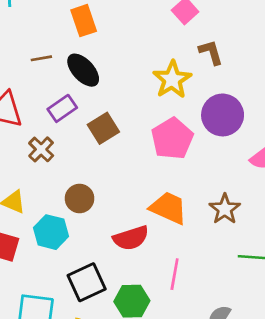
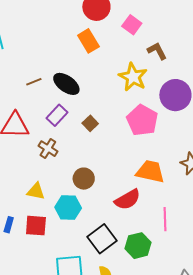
orange rectangle: (84, 21) -> (88, 41), moved
brown square: (103, 128) -> (90, 123), size x0.7

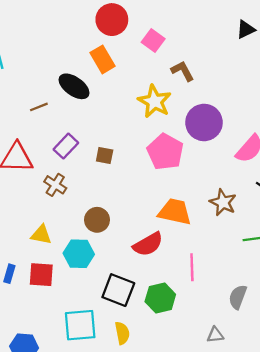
black ellipse: (66, 84) -> (74, 86), moved
brown square: (90, 123) -> (105, 155), turned -35
black square: (102, 239) -> (118, 290), turned -32

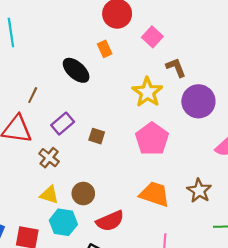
orange rectangle: (103, 59) -> (105, 49), size x0.7
brown line: (39, 107) -> (33, 95), moved, turned -49
purple circle: (204, 122) -> (198, 101), moved
yellow triangle: (41, 235) -> (49, 195), moved
red semicircle: (148, 244) -> (110, 221), moved

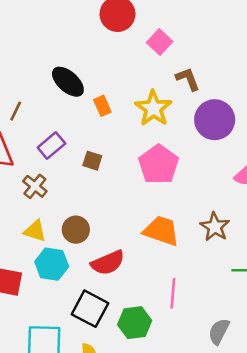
orange rectangle: (105, 49) -> (102, 106), moved

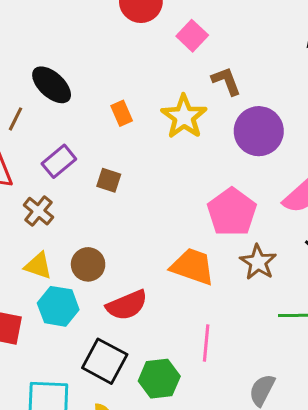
black ellipse: (68, 82) -> (52, 85), moved
pink pentagon: (159, 164) -> (232, 212), moved

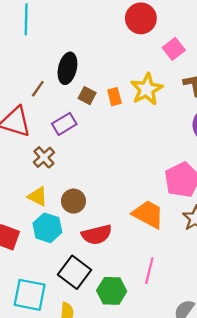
black ellipse: (52, 85) -> (67, 68), turned 52
yellow star: (184, 117) -> (147, 89), moved
brown square: (109, 180) -> (87, 96), moved

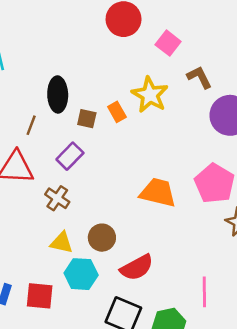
orange trapezoid: (148, 214) -> (158, 193), moved

